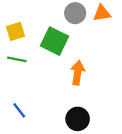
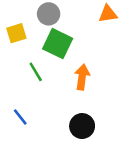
gray circle: (75, 13) -> (49, 14), moved
green line: (17, 59) -> (36, 72), moved, turned 48

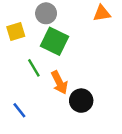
orange arrow: (82, 77) -> (59, 82), moved, turned 145
black circle: (82, 126) -> (81, 101), moved

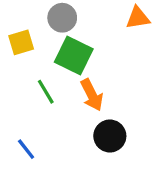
orange arrow: (59, 82) -> (92, 95), moved

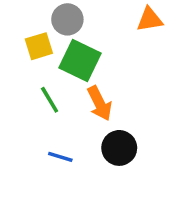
yellow square: (21, 42) -> (39, 46), moved
blue line: (26, 149) -> (60, 157), moved, turned -35

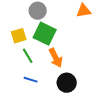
yellow square: (39, 46) -> (19, 36), moved
blue line: (60, 157) -> (31, 80), moved

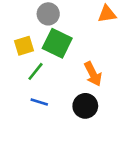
green line: (28, 56) -> (35, 71), turned 70
orange arrow: (56, 58) -> (93, 74), moved

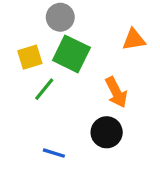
orange triangle: (107, 14) -> (134, 40), moved
blue line: (39, 102) -> (54, 153), moved

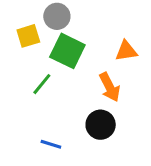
orange triangle: (134, 40) -> (126, 51), moved
yellow square: (30, 57) -> (28, 36), moved

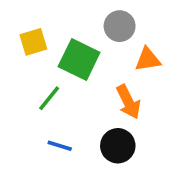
gray circle: (57, 16) -> (120, 26), moved
blue line: (51, 144) -> (60, 146), moved

